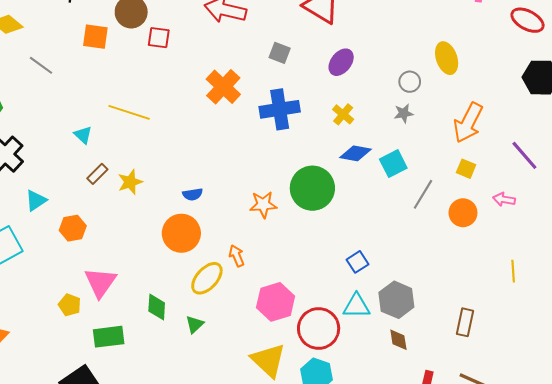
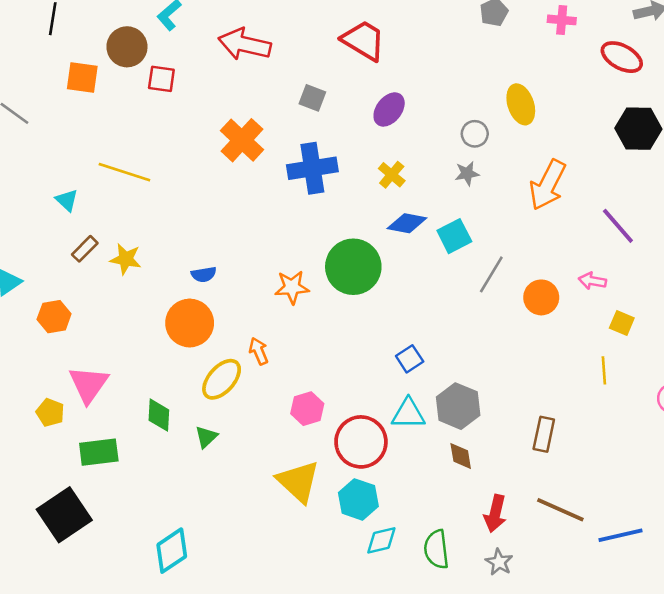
yellow square: (466, 169) -> (622, 323), moved
yellow star: (130, 182) -> (126, 259), turned 30
pink hexagon: (276, 302) -> (307, 409), size x0.7

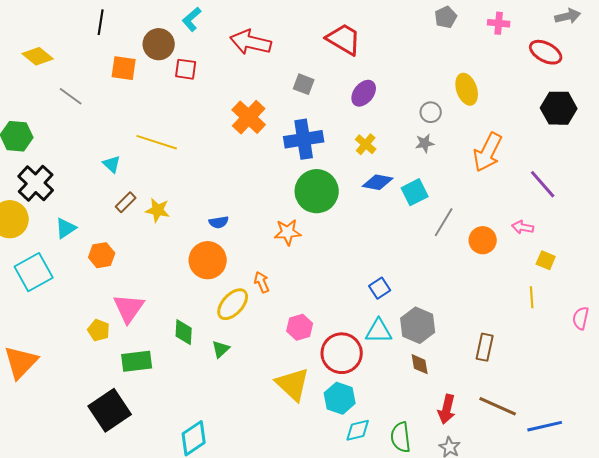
green circle: (353, 267) -> (317, 191), moved

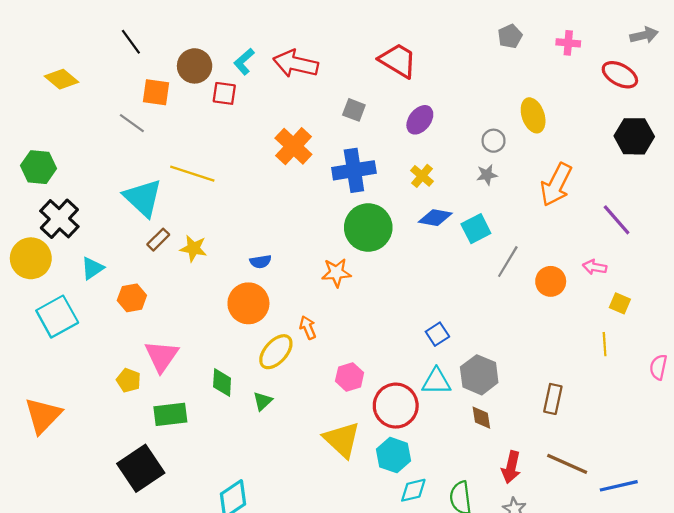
cyan L-shape: (192, 19) -> (244, 62), moved
black line: (101, 22) -> (131, 42), turned -45
gray line: (71, 96) -> (132, 123), moved
cyan triangle: (112, 164) -> (143, 198), size x2.0

